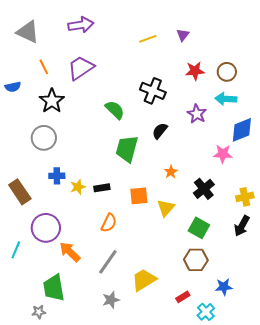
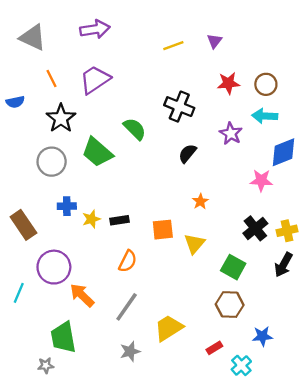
green trapezoid: (127, 149) -> (97, 152), moved, turned -64
black cross: (204, 189) -> (255, 228), moved

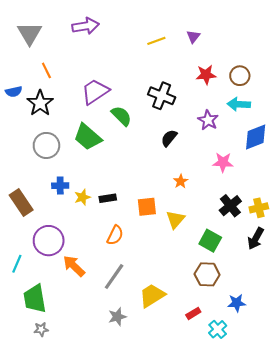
gray triangle: (33, 37) -> (30, 33), turned 35
purple trapezoid: (95, 80) -> (95, 92), moved
black star: (61, 118) -> (40, 103), moved
pink star: (261, 180) -> (223, 162), moved
green trapezoid: (63, 337) -> (35, 299), moved

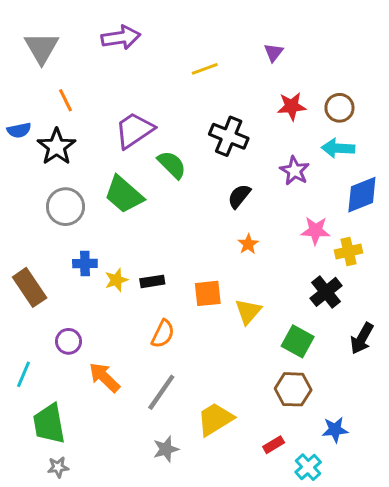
yellow line: (156, 41) -> (205, 69), moved
orange star: (181, 181) -> (248, 244), moved
yellow cross: (259, 208) -> (348, 252), moved
purple circle: (49, 241) -> (68, 341), size x0.6

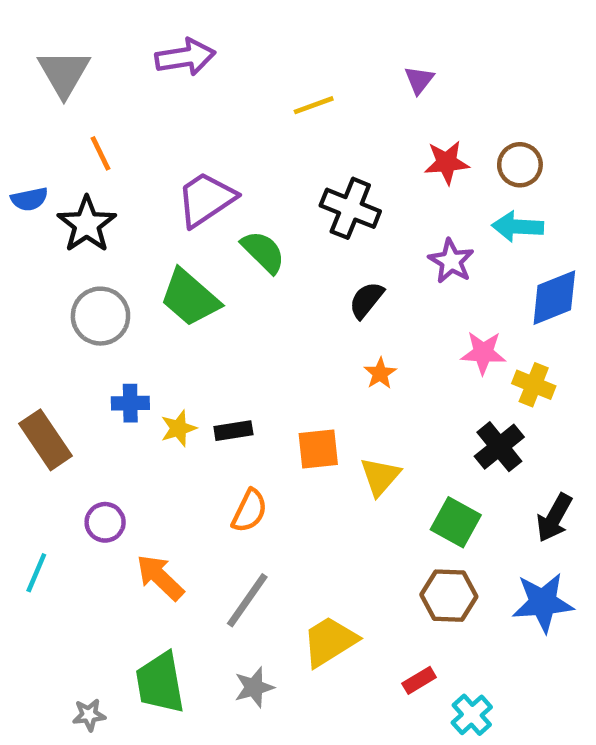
yellow cross: (348, 252) -> (534, 385), turned 35
green trapezoid: (49, 424) -> (160, 683), moved
blue star: (335, 430) -> (543, 603), moved, size x1.5

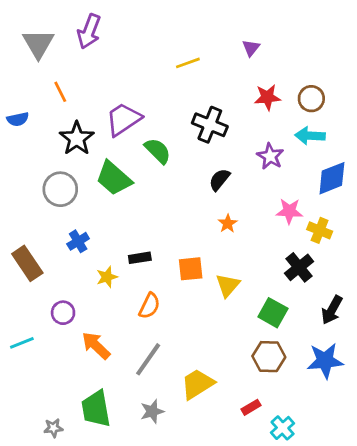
purple arrow: (185, 57) -> (89, 31), moved, turned 120
black star: (87, 224) -> (77, 138), moved
blue cross: (130, 403) -> (78, 241), turned -30
yellow star: (178, 428) -> (107, 277), moved
cyan line: (36, 573) -> (22, 343), turned 45

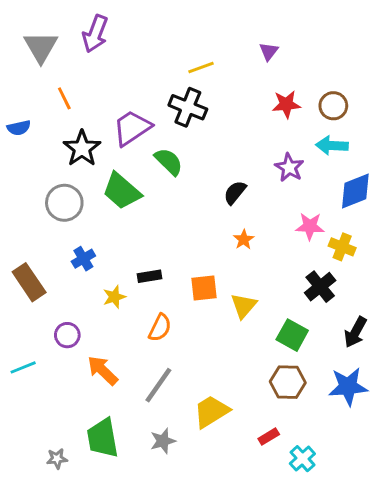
black cross: (210, 125) -> (188, 107), moved

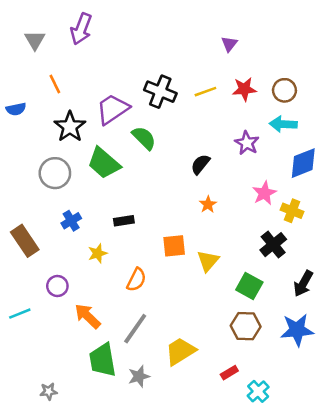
gray triangle: (41, 47) -> (35, 40), size x0.7
yellow line: (201, 68) -> (205, 92), moved
pink star: (310, 226) -> (264, 193), turned -30
black rectangle: (150, 276) -> (124, 221), moved
green trapezoid: (103, 438) -> (103, 360), moved

